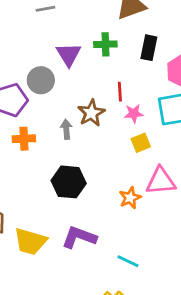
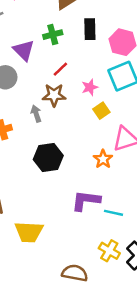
red line: (120, 92) -> (60, 69), moved, turned 63
brown star: (91, 113) -> (54, 95), turned -30
purple L-shape: (79, 237) -> (86, 201), moved
yellow trapezoid: (30, 242) -> (29, 232), moved

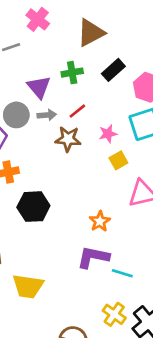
black rectangle: (90, 29) -> (113, 70), turned 45
gray arrow: (36, 114) -> (47, 115), moved, turned 98
black hexagon: (48, 157) -> (33, 207), moved
orange star: (103, 159) -> (100, 221), moved

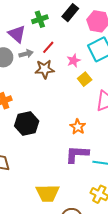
yellow trapezoid: (28, 286) -> (48, 193), moved

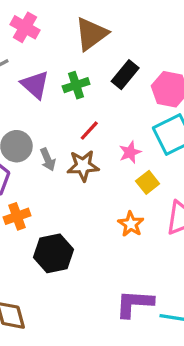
purple triangle: (17, 34) -> (35, 85), moved
gray arrow: (26, 54) -> (48, 160), moved, turned 80
orange star: (78, 127) -> (131, 224), moved

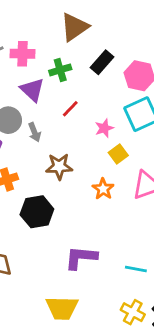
pink cross: (25, 27) -> (22, 54), moved, turned -30
purple triangle: (35, 85) -> (32, 90), moved
brown star: (83, 166) -> (59, 166), moved
purple L-shape: (134, 304) -> (81, 258), moved

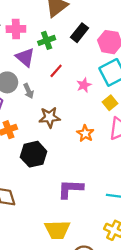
yellow square: (118, 154) -> (110, 103), moved

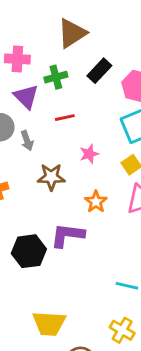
red line: (56, 71) -> (65, 118), turned 32
pink star: (84, 85) -> (89, 154), moved
black hexagon: (34, 154) -> (29, 251), moved
purple L-shape: (70, 189) -> (67, 235), moved

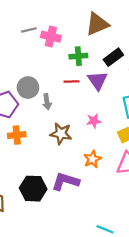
purple triangle: (26, 97) -> (98, 81), moved
red line: (65, 118) -> (71, 81), moved

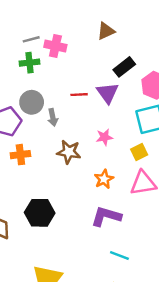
brown triangle: (97, 24) -> (106, 31), size x0.7
green cross: (78, 56) -> (29, 63), moved
purple L-shape: (65, 181) -> (106, 216), moved

